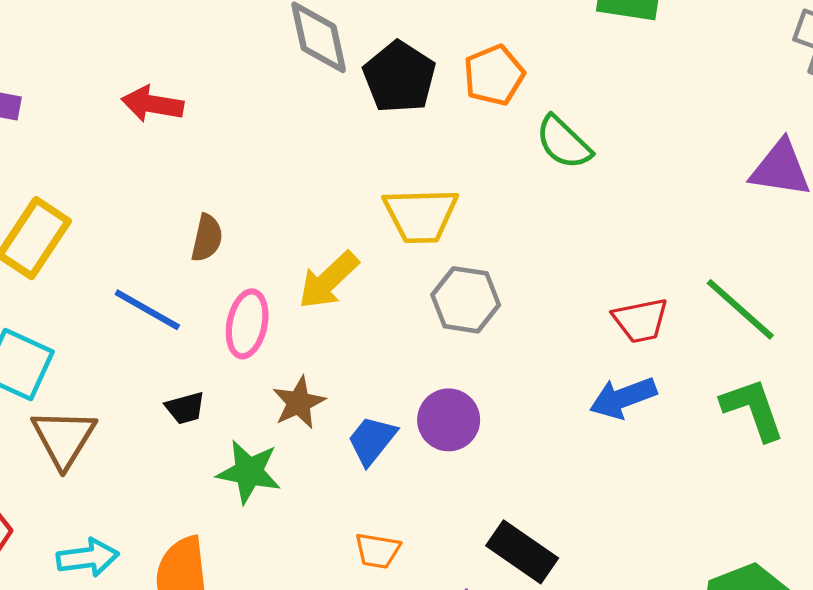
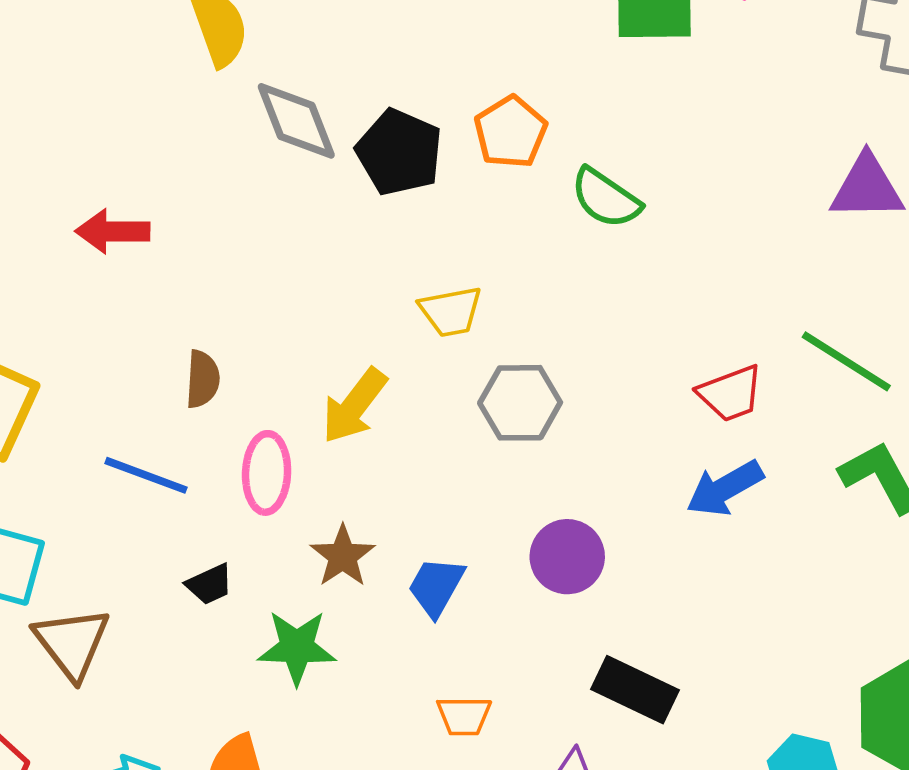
yellow trapezoid: (421, 215) -> (451, 311), size x0.7
purple circle: (449, 420) -> (567, 557), moved

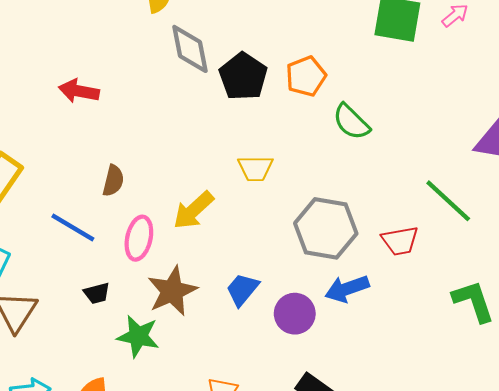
green line: (846, 361) -> (448, 201), moved
gray hexagon: (520, 403) -> (326, 228), moved, size x1.4
blue arrow: (725, 488) -> (347, 289), moved
brown star: (343, 556) -> (172, 291), size x1.4
blue trapezoid: (436, 586) -> (242, 289), moved

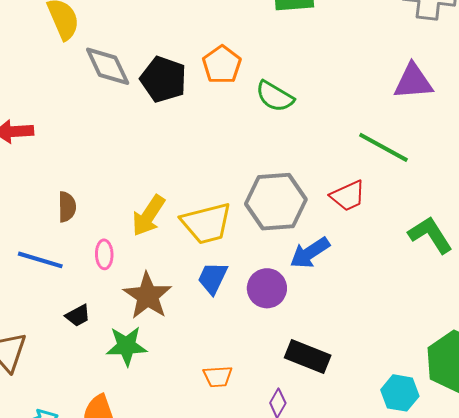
yellow trapezoid: (255, 168) -> (207, 223), moved, size x1.5
pink ellipse: (139, 238) -> (104, 254), size x0.7

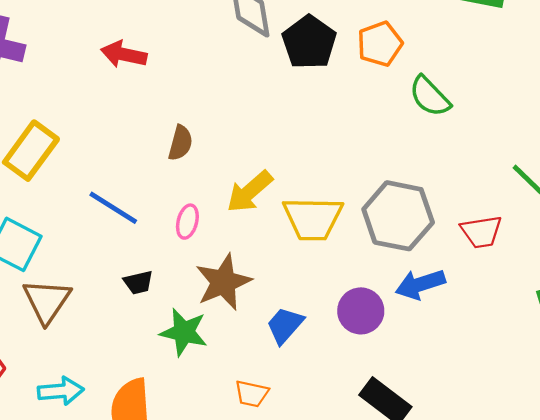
brown semicircle: (67, 207) -> (180, 143), moved
blue trapezoid: (213, 278) -> (285, 325), moved
orange trapezoid: (218, 376) -> (252, 394), moved

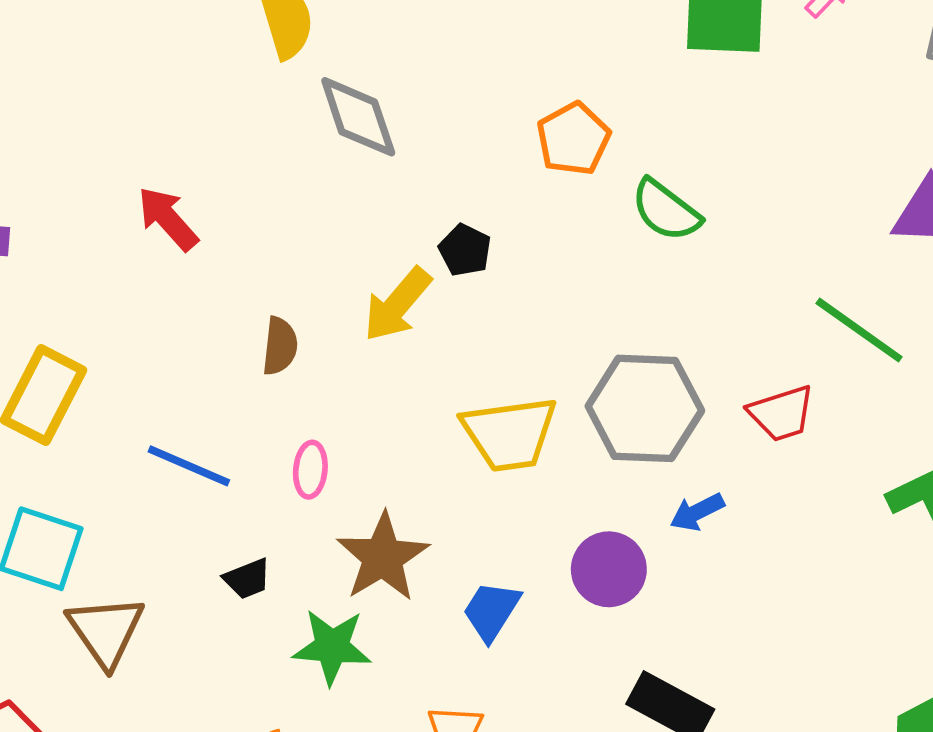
black pentagon: (309, 42) -> (465, 250), moved, size x0.6
red arrow: (124, 54) -> (168, 219), turned 45
yellow arrow: (250, 192) -> (397, 304), moved
blue arrow: (420, 284) -> (697, 512), size x0.7

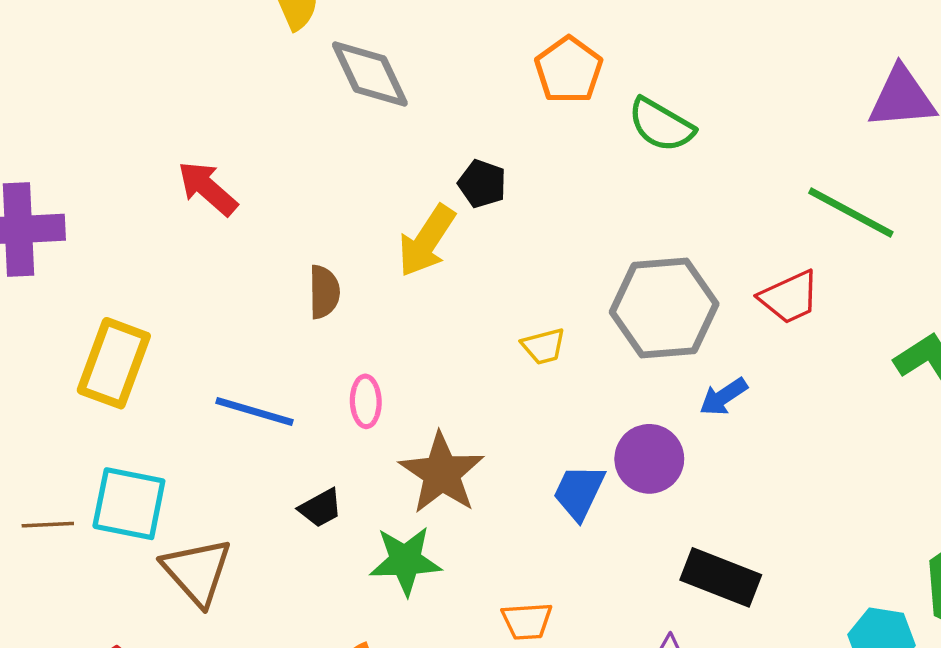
yellow trapezoid: (510, 434) -> (544, 346), size x0.5
blue trapezoid: (491, 611) -> (579, 492), moved

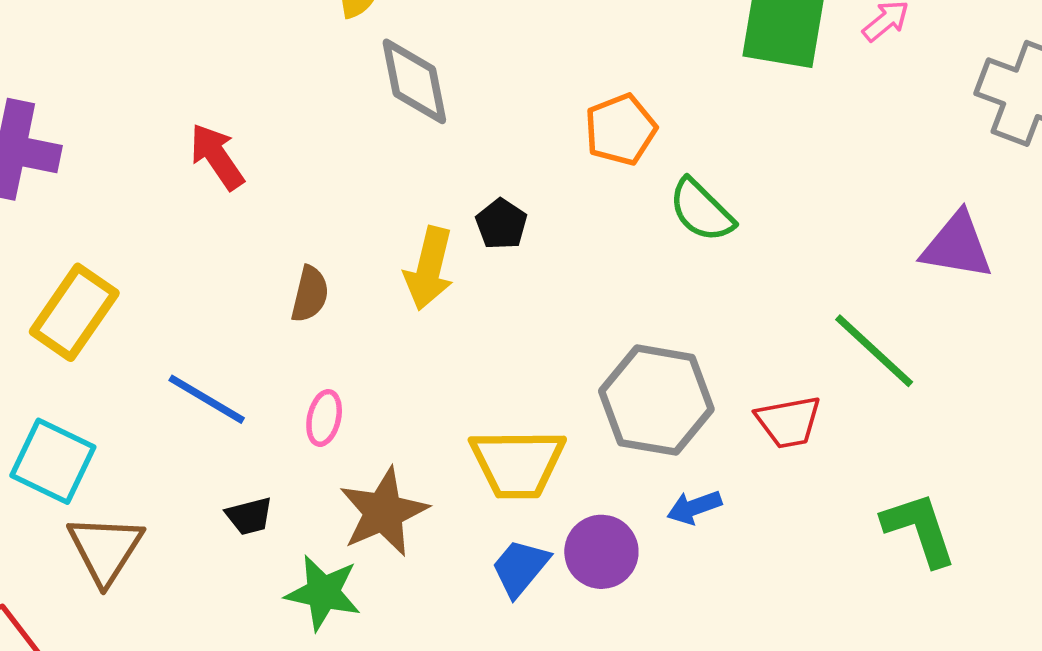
yellow arrow: (427, 241) -> (429, 268), turned -34
yellow trapezoid: (544, 346) -> (517, 463), moved, size x2.0

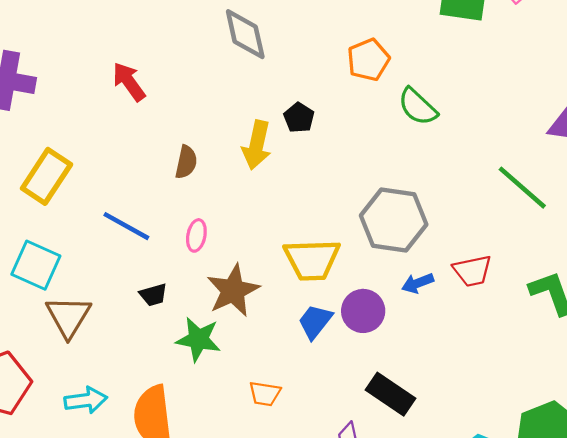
red trapezoid: (788, 422) -> (472, 271), moved

